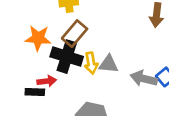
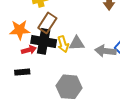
red arrow: (47, 81) -> (29, 50), moved

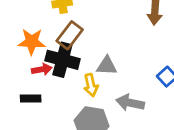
yellow arrow: (63, 44) -> (91, 85), moved
gray arrow: (105, 51) -> (130, 103), moved

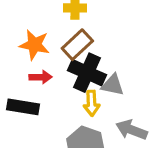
black cross: (62, 60) -> (87, 73), moved
black rectangle: (31, 98) -> (23, 107), size x1.4

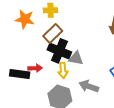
orange star: (35, 45) -> (25, 19), moved
red arrow: (41, 77) -> (35, 68), moved

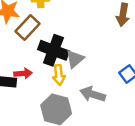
brown rectangle: (53, 33) -> (28, 27), moved
gray triangle: (76, 58) -> (75, 59), turned -49

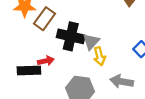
yellow arrow: (59, 75) -> (99, 56), moved
gray arrow: (93, 94) -> (122, 81), moved

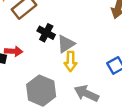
black cross: (71, 36) -> (46, 33), size x0.6

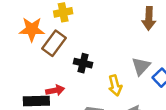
gray triangle: (66, 44) -> (141, 66), moved

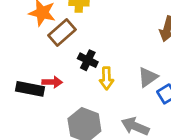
yellow arrow: (115, 85) -> (107, 78), moved

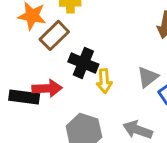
black cross: (88, 60) -> (83, 63), size x1.4
red arrow: (52, 82) -> (47, 88), size x1.4

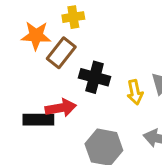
yellow arrow: (104, 81) -> (135, 92), moved

